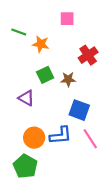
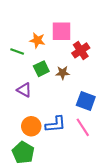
pink square: (67, 19) -> (62, 31), moved, size x1.5
green line: (19, 32) -> (17, 51), moved
blue square: (79, 110) -> (86, 101), moved

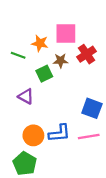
brown star: (63, 73) -> (61, 61), moved
pink line: (83, 127) -> (89, 136), turned -66

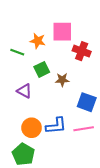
red cross: (87, 54) -> (82, 51), turned -36
brown star: (61, 61) -> (62, 80), moved

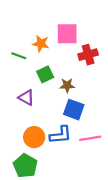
red cross: (82, 51) -> (88, 55), turned -36
blue square: (87, 102) -> (74, 110), moved

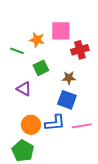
brown star: (67, 85) -> (69, 78), moved

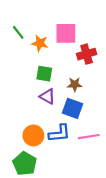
green line: (17, 51) -> (18, 32), moved, turned 32
green square: (41, 68) -> (44, 74), turned 35
purple triangle: (24, 89) -> (47, 96), moved

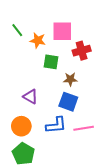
green square: (44, 74) -> (51, 62), moved
purple triangle: (47, 96) -> (31, 97), moved
orange circle: (33, 135) -> (21, 126), moved

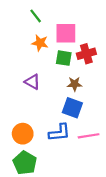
green line: (17, 30) -> (36, 16), moved
green square: (51, 62) -> (64, 58), moved
purple triangle: (31, 97) -> (32, 82), moved

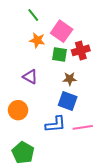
pink square: (66, 33) -> (62, 31), turned 35
orange circle: (23, 134) -> (18, 110), moved

